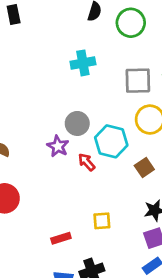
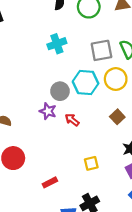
cyan hexagon: (111, 141) -> (86, 82), moved
red rectangle: (61, 238) -> (50, 182), moved

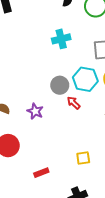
purple star: (48, 111) -> (35, 111), moved
red arrow: (72, 120) -> (74, 103), moved

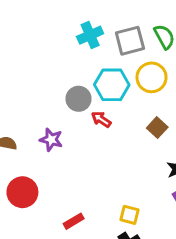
cyan cross: (61, 39) -> (90, 35), moved
yellow square: (83, 158) -> (129, 215), moved, turned 32

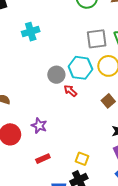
cyan cross: (90, 35) -> (31, 32), moved
purple star: (51, 140) -> (39, 126), moved

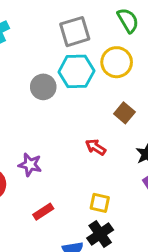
gray square: (97, 39) -> (75, 32), moved
red arrow: (70, 91) -> (96, 147), moved

